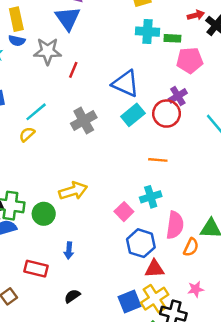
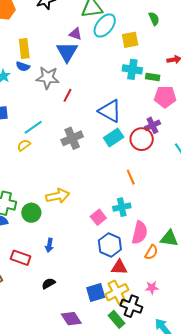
orange line: (158, 160) -> (131, 177), turned 56

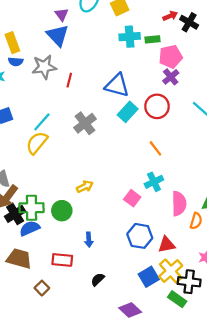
purple triangle: (75, 34) -> (62, 14), turned 48
purple cross: (152, 125) -> (171, 77), moved
yellow semicircle: (24, 145) -> (37, 143), size x1.6
yellow arrow: (58, 196) -> (85, 187), size x0.7
blue hexagon: (110, 245) -> (140, 236), moved

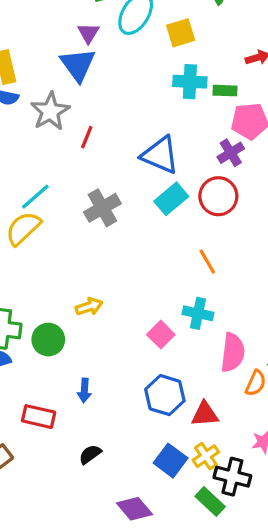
gray star: (44, 67) -> (50, 111), turned -30
purple cross: (171, 77) -> (231, 153), moved
cyan cross: (154, 182) -> (198, 313), turned 30
yellow cross: (171, 271) -> (206, 456), size x0.7
blue square: (149, 277) -> (171, 461), turned -30

